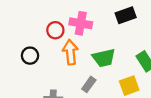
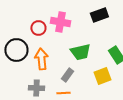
orange arrow: (70, 52) -> (41, 59), moved
black circle: (30, 56) -> (16, 50), size x1.5

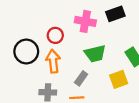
pink cross: (60, 22) -> (85, 21), moved
red circle: (38, 28) -> (55, 35), moved

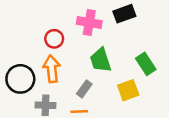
black circle: (26, 52) -> (20, 79), moved
green trapezoid: (95, 54) -> (101, 60), turned 85

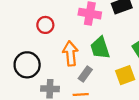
red circle: (54, 39) -> (45, 25), moved
orange arrow: (52, 69) -> (70, 53), moved

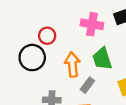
black circle: (27, 65) -> (32, 58), moved

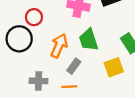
orange arrow: (72, 64) -> (59, 46), turned 30

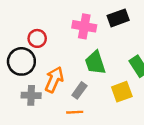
orange arrow: (59, 46) -> (54, 80), moved
gray cross: (39, 81) -> (31, 95), moved

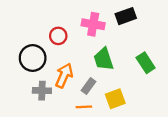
red circle: (37, 38) -> (58, 36), moved
yellow square: (122, 92) -> (115, 99), moved

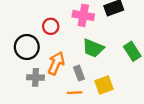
green trapezoid: (104, 59) -> (93, 48), turned -50
gray rectangle: (88, 86) -> (79, 73), turned -56

